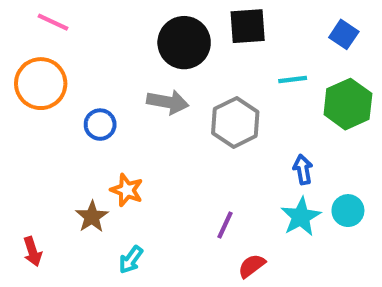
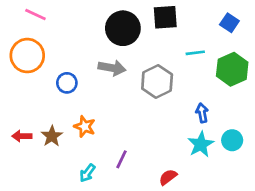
brown star: (92, 217) -> (52, 136), moved
purple line: (225, 225) -> (122, 159), moved
red arrow: (33, 252) -> (22, 136), moved, turned 108

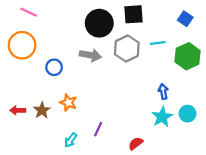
gray hexagon: (157, 81) -> (127, 49), moved

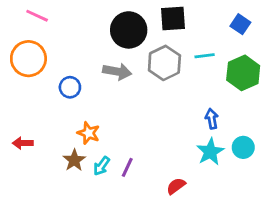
brown star: (42, 110) -> (74, 160), moved
cyan arrow: (71, 140) -> (101, 166), moved

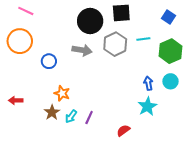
cyan circle: (243, 147) -> (170, 81), moved

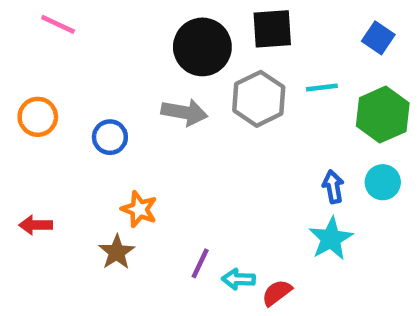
orange circle: (20, 41) -> (38, 117), moved, size x0.7
cyan arrow: (71, 116) -> (238, 279), moved, turned 56

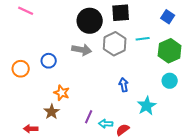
orange circle: (38, 117) -> (21, 69), moved
blue arrow: (333, 187) -> (124, 85), moved
red arrow: (36, 225) -> (31, 129), moved

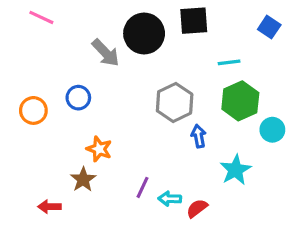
gray hexagon: (115, 44) -> (175, 102), moved
gray arrow: (82, 50) -> (106, 53), moved, turned 36
green hexagon: (170, 51) -> (240, 101), moved

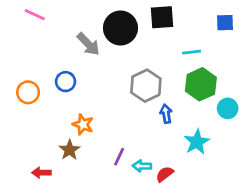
blue square: (269, 27) -> (225, 23), turned -36

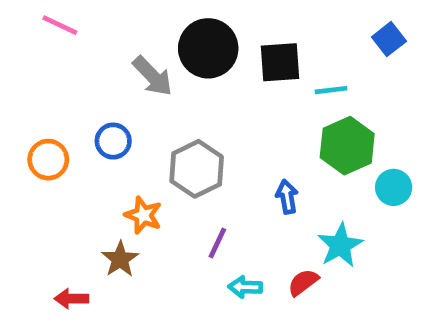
black square: (162, 17) -> (280, 62), moved
blue square: (225, 23) -> (389, 39), turned -36
gray hexagon: (146, 86) -> (197, 169), moved
purple line: (119, 157) -> (217, 243), moved
red semicircle: (165, 174) -> (303, 282), moved

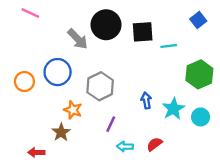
blue circle: (113, 141) -> (58, 72), size x1.5
green hexagon: (347, 146) -> (199, 74), moved
cyan circle: (394, 187) -> (201, 117), moved
cyan star: (340, 245) -> (173, 109), moved

